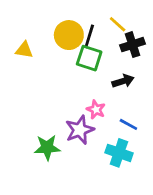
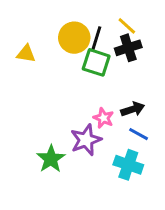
black cross: (133, 45) -> (128, 48), moved
black arrow: (123, 81) -> (133, 109), moved
green star: (47, 147) -> (51, 159), turned -30

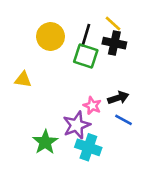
yellow circle: (74, 38) -> (50, 36), moved
black cross: (128, 48) -> (114, 43), turned 30
yellow triangle: (26, 54) -> (23, 80), moved
cyan cross: (128, 165) -> (88, 147), moved

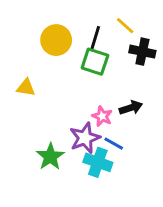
black cross: (114, 43) -> (142, 52), moved
blue line: (123, 120) -> (114, 144), moved

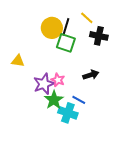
yellow circle: (56, 40) -> (52, 28), moved
pink star: (102, 116) -> (58, 80), moved
purple star: (85, 138) -> (44, 84), moved
green star: (50, 157) -> (54, 100), moved

